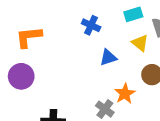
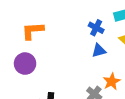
blue cross: (91, 25) -> (96, 28), moved

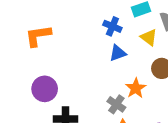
purple circle: (25, 64) -> (45, 89), moved

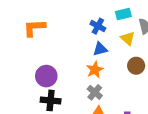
orange star: (136, 88) -> (95, 70), moved
purple circle: (45, 89) -> (46, 76), moved

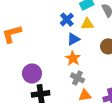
blue cross: (98, 26) -> (67, 20), turned 32
yellow triangle: (128, 38) -> (87, 24), moved, turned -32

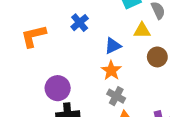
blue cross: (67, 20) -> (80, 23), moved
yellow triangle: (87, 24) -> (142, 30), moved

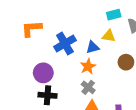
blue cross: (80, 23) -> (65, 44), moved, size x1.5
yellow triangle: (142, 30) -> (109, 36), moved

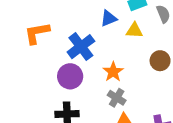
blue triangle: (93, 47) -> (109, 18), moved
purple circle: (43, 73) -> (70, 76), moved

